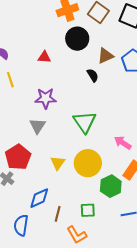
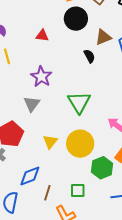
purple star: (46, 98) -> (41, 77), turned 30

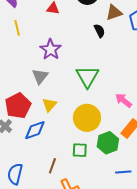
yellow triangle: (50, 142) -> (49, 105), moved
blue diamond: (30, 176) -> (35, 130), moved
green square: (78, 191) -> (80, 150), moved

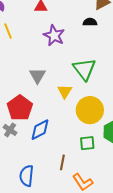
black semicircle: (99, 31) -> (90, 22), turned -56
purple star: (51, 49) -> (54, 35), moved
yellow triangle: (49, 105) -> (65, 91), moved

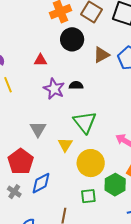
black semicircle: (90, 22) -> (76, 85), moved
gray cross: (10, 130) -> (14, 192), moved

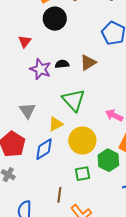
brown triangle: (101, 55) -> (88, 63), moved
red triangle: (41, 60) -> (25, 41), turned -48
yellow triangle: (65, 145) -> (56, 124), turned 35
blue diamond: (41, 183) -> (44, 149), moved

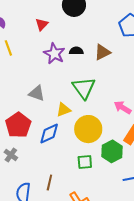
gray triangle: (27, 111) -> (37, 93), turned -42
brown line: (59, 195) -> (49, 182), moved

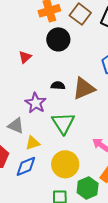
brown triangle: (102, 52) -> (84, 88), size x1.4
purple star: (54, 54) -> (36, 103), moved
yellow triangle: (64, 110) -> (33, 143), moved

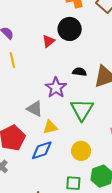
black circle: (58, 39) -> (70, 29), moved
yellow circle: (65, 164) -> (81, 151), size x0.7

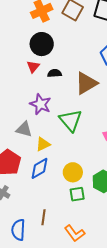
red triangle: (49, 41) -> (33, 67), moved
black semicircle: (79, 72) -> (55, 73), moved
yellow circle: (81, 151) -> (73, 172), moved

